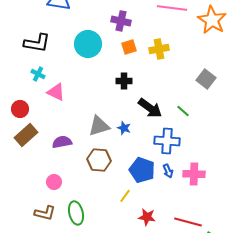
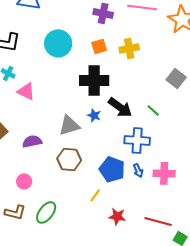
purple cross: (121, 21) -> (103, 13), moved
black cross: (124, 81) -> (94, 80), size x1.8
blue star: (124, 128) -> (94, 115), moved
green ellipse: (76, 213) -> (46, 212), turned 50

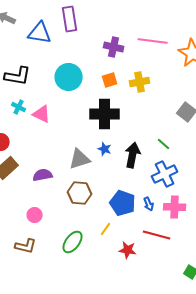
pink triangle: (26, 91) -> (42, 114), moved
black arrow: (120, 107) -> (133, 155), moved, turned -115
blue cross: (137, 140) -> (165, 174), moved, turned -30
green ellipse: (46, 212) -> (73, 242), moved
red line: (158, 221) -> (157, 235), moved

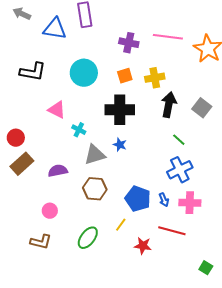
cyan cross: (19, 107) -> (79, 130), moved
black arrow: (133, 155) -> (169, 105), moved

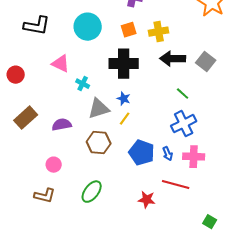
black arrow: (169, 105) -> (173, 59), turned -100
red circle: (16, 138) -> (16, 75), moved
yellow line: (121, 225) -> (125, 119), moved

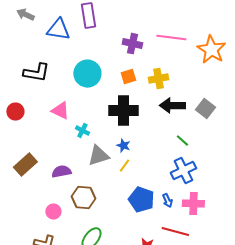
red circle: (16, 75) -> (15, 112), moved
brown hexagon: (99, 143) -> (83, 198), moved

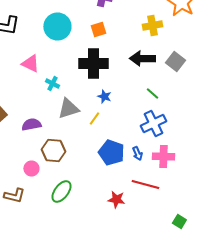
yellow cross: (158, 79) -> (152, 26), moved
blue star: (123, 146) -> (104, 96), moved
pink circle: (53, 212) -> (31, 168), moved

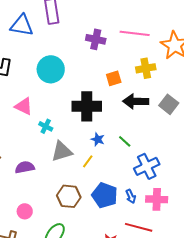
orange square: (98, 30) -> (114, 78), moved
green line: (152, 94) -> (125, 141), moved
brown hexagon: (53, 150) -> (69, 196), moved

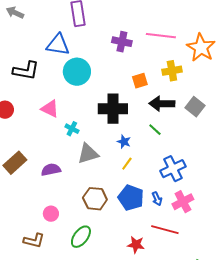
blue triangle: (22, 25) -> (58, 45), moved
green line: (125, 141) -> (155, 130), moved
yellow line: (88, 161) -> (127, 164), moved
pink cross: (157, 199) -> (183, 202), turned -30

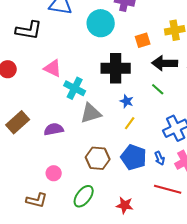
cyan circle: (77, 72) -> (101, 23), moved
cyan cross: (72, 129) -> (75, 88), size x1.5
red star: (136, 245) -> (125, 205), moved

